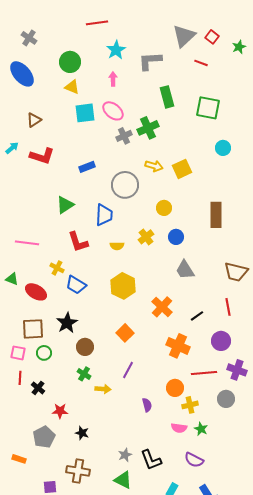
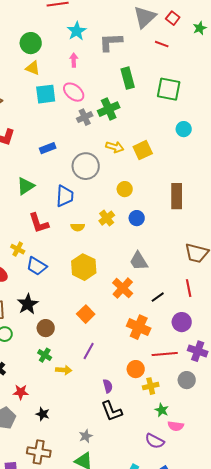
gray trapezoid: (185, 270) -> (139, 261), moved
pink semicircle: (179, 428) -> (176, 426), moved
black L-shape: (151, 460) -> (112, 411), moved

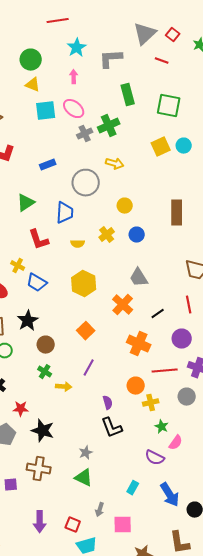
yellow square: (143, 150) -> (161, 147), moved
black star: (43, 414) -> (43, 431), size x1.6
pink semicircle: (176, 426) -> (176, 443), turned -63

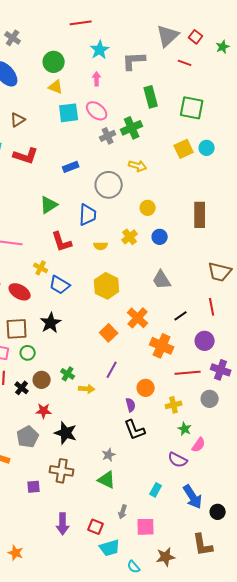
orange cross: (123, 305) -> (138, 318), moved
brown circle: (46, 345) -> (42, 380), moved
orange circle: (136, 386) -> (146, 388), moved

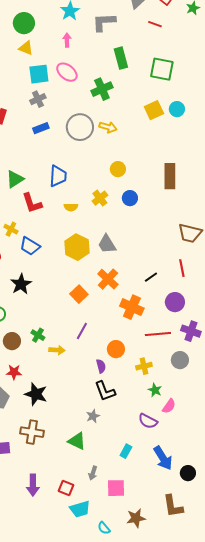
gray cross: (108, 136) -> (38, 99), moved
gray circle: (109, 185) -> (80, 127), moved
green triangle: (49, 205) -> (15, 179), moved
gray trapezoid: (162, 280) -> (107, 244), moved
gray star: (109, 455) -> (93, 416), moved

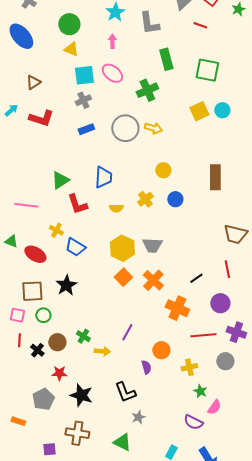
gray L-shape: (104, 22) -> (149, 23), turned -95
gray trapezoid: (107, 244) -> (152, 245), turned -55
orange square: (79, 294) -> (123, 277), moved
black L-shape: (105, 391) -> (125, 392), moved

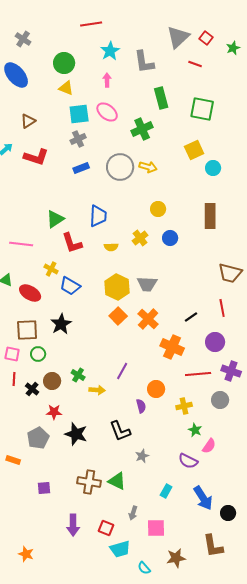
cyan circle: (222, 110) -> (213, 168), moved
gray star: (138, 417) -> (142, 456), moved
brown cross: (77, 433) -> (89, 482), moved

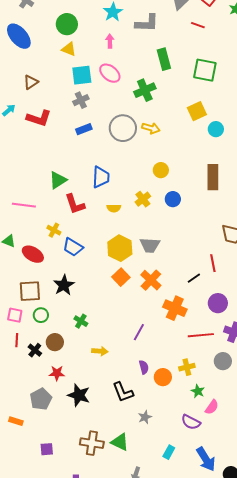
gray L-shape: (144, 62) -> (147, 23), turned -80
red line: (222, 308) -> (213, 263), moved
purple line: (122, 371) -> (139, 332), moved
green cross: (78, 375) -> (81, 321), moved
orange circle: (156, 389) -> (163, 377), moved

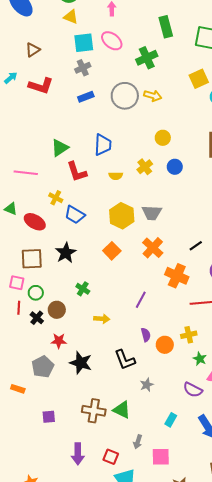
orange square: (121, 277) -> (112, 251), moved
green circle: (41, 315) -> (36, 293), moved

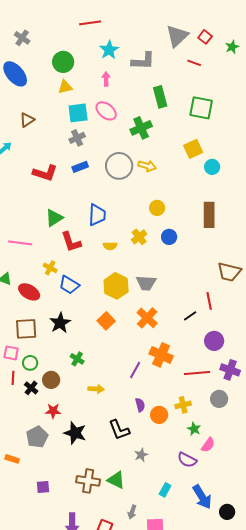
yellow triangle: (71, 17) -> (65, 87), turned -35
red L-shape: (41, 86) -> (45, 173), moved
orange cross: (177, 276) -> (161, 355), moved

